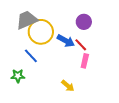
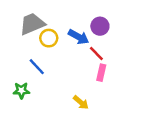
yellow circle: (41, 32) -> (49, 38), size x0.6
blue arrow: (66, 41) -> (79, 37), moved

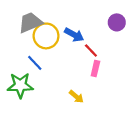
purple circle: (100, 26) -> (117, 22), moved
yellow circle: (49, 38) -> (46, 36), size x1.5
green star: (21, 90) -> (20, 85), size x1.6

